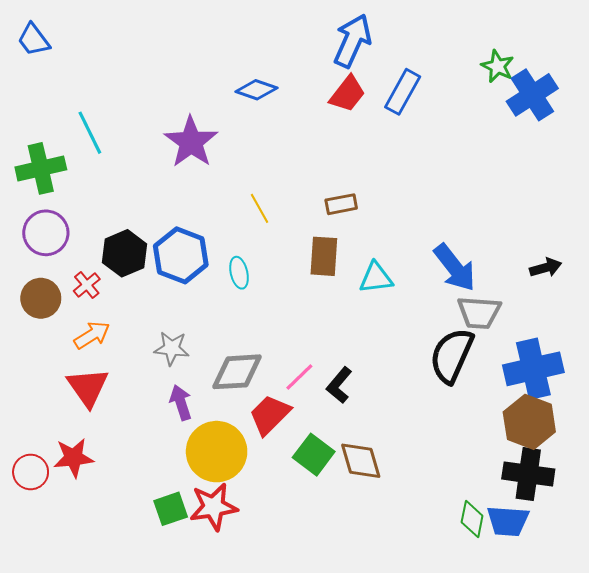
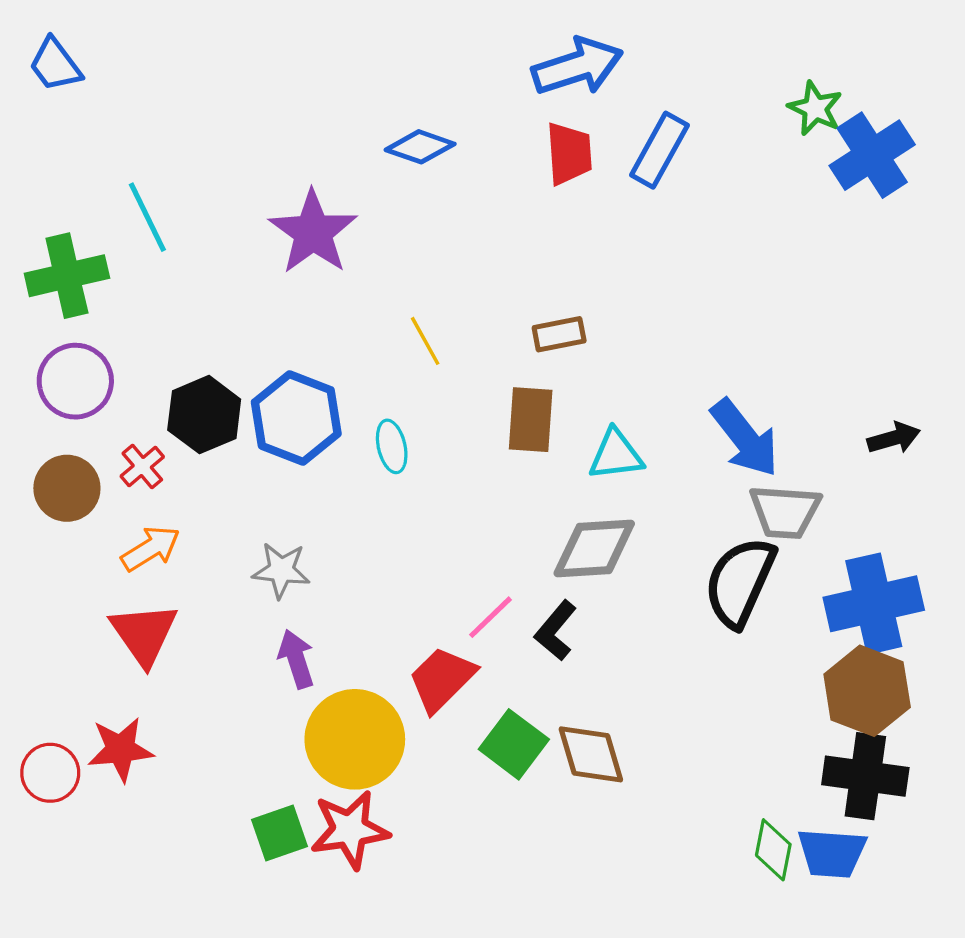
blue arrow: (352, 41) -> (577, 66), turned 48
red trapezoid: (347, 94) -> (569, 153), turned -42
gray diamond: (237, 372) -> (594, 549), moved

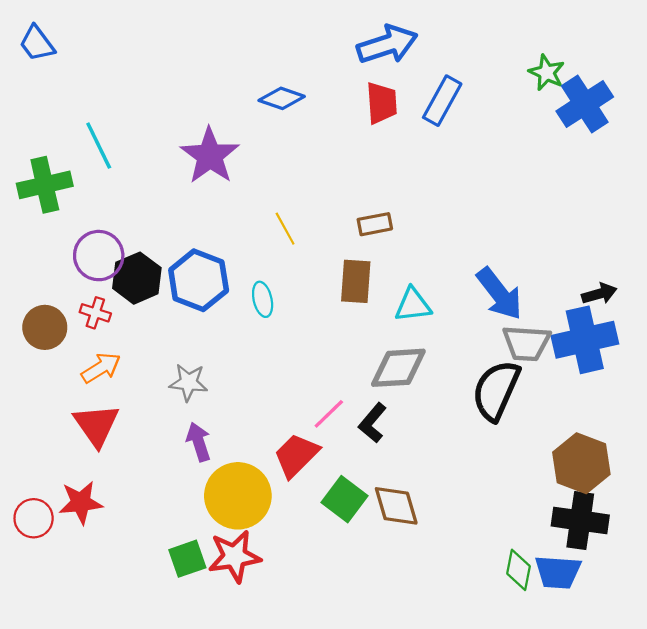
purple circle: (75, 381) -> (99, 256), moved
red cross: (142, 466) -> (95, 313), turned -32
blue cross: (874, 604) -> (585, 340), moved

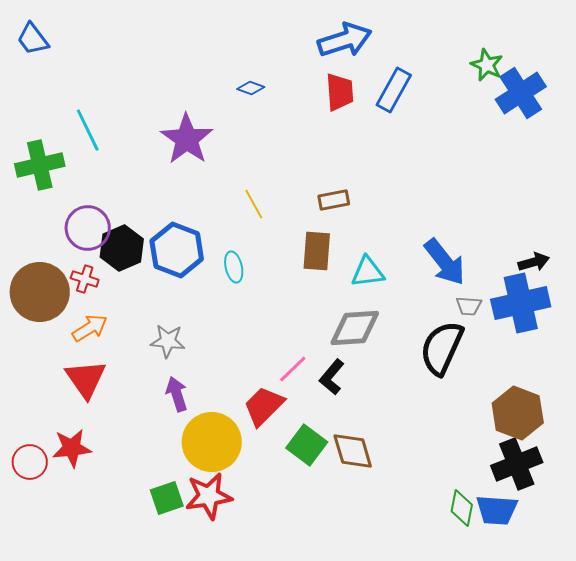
blue diamond: (282, 98) -> (251, 88), size x0.7
brown circle: (45, 327) -> (40, 292), size x1.5
gray trapezoid: (526, 343) -> (469, 306), size x0.6
black cross: (580, 520) -> (517, 464), turned -30

